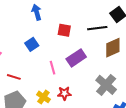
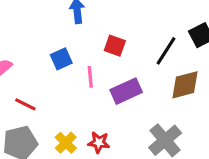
black line: (97, 28) -> (166, 51), turned -60
pink line: (53, 68) -> (90, 77), moved

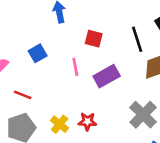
black line: (166, 51) -> (137, 39), turned -45
blue square: (61, 59) -> (38, 53), moved

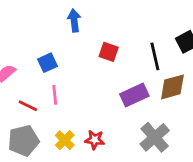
pink line: (75, 67) -> (55, 95), moved
purple rectangle: (107, 76) -> (134, 95), moved

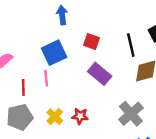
blue square: (48, 63) -> (54, 53), moved, size x1.5
purple rectangle: (134, 95) -> (100, 74), moved, turned 65
red line: (28, 106) -> (23, 87), turned 63

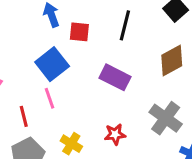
red square: (91, 42) -> (79, 32), moved
black line: (131, 45) -> (125, 25), moved, turned 40
red star: (80, 116) -> (115, 134), moved

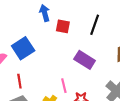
blue square: (52, 64) -> (23, 48), moved
pink line: (50, 98) -> (64, 86), moved

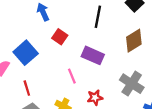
red square: (63, 26) -> (60, 37), moved, turned 32
pink line: (64, 86) -> (72, 76), moved

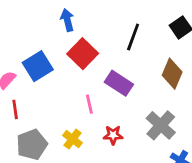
red square: (60, 37) -> (83, 54), size x1.5
brown diamond: (134, 41) -> (172, 74), turned -45
red line: (27, 88) -> (15, 109), moved

